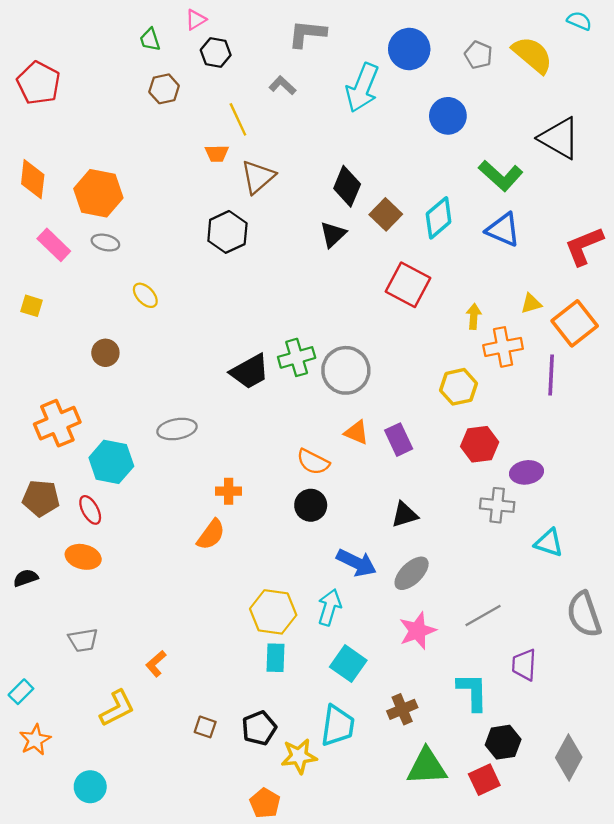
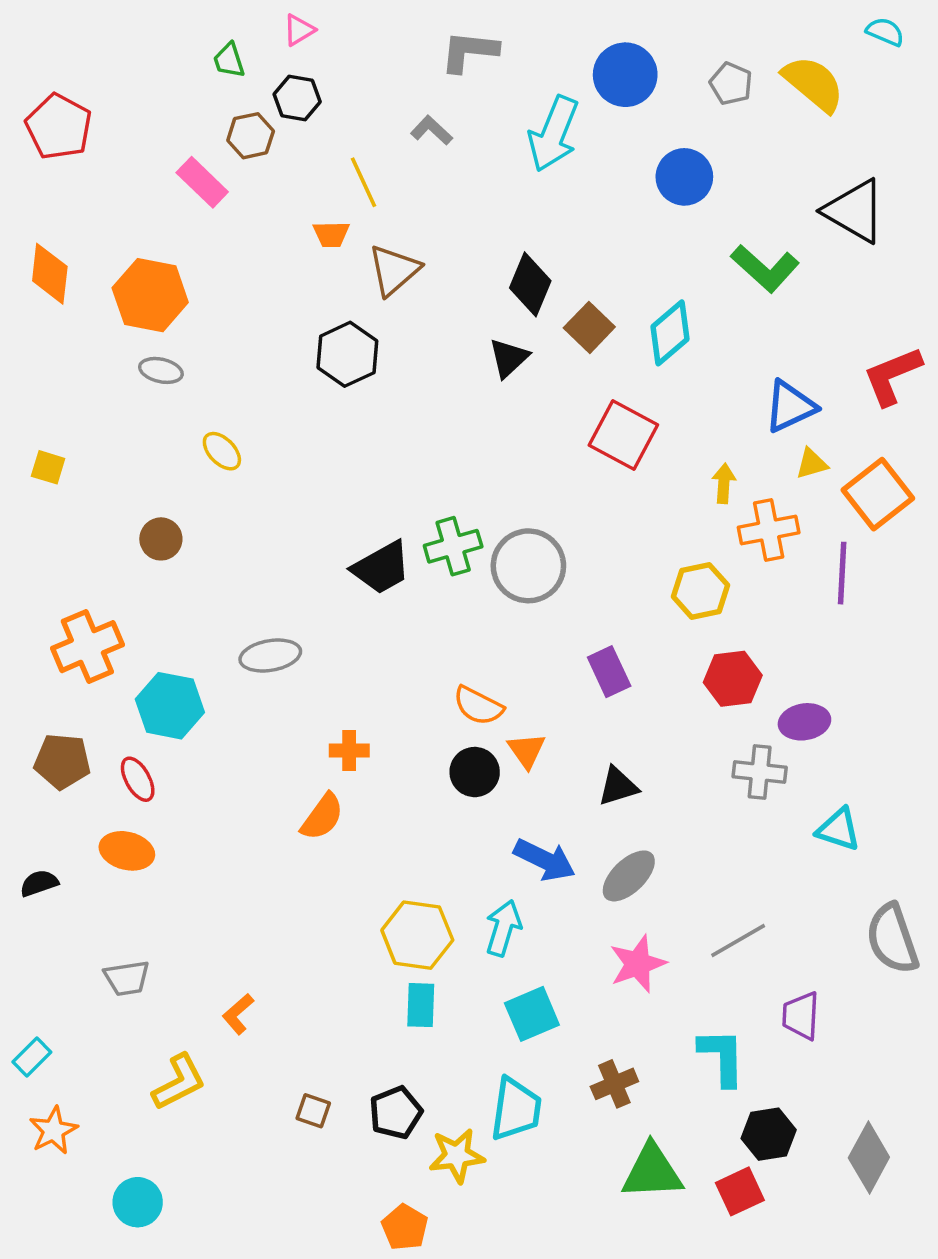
black hexagon: (216, 53) -> (297, 98), moved
blue triangle: (503, 230) -> (790, 406), moved, turned -48
pink rectangle: (54, 245) -> (202, 182), moved
orange triangle: (356, 433) -> (527, 750), moved, turned 32
cyan square: (348, 664) -> (532, 1014), turned 32

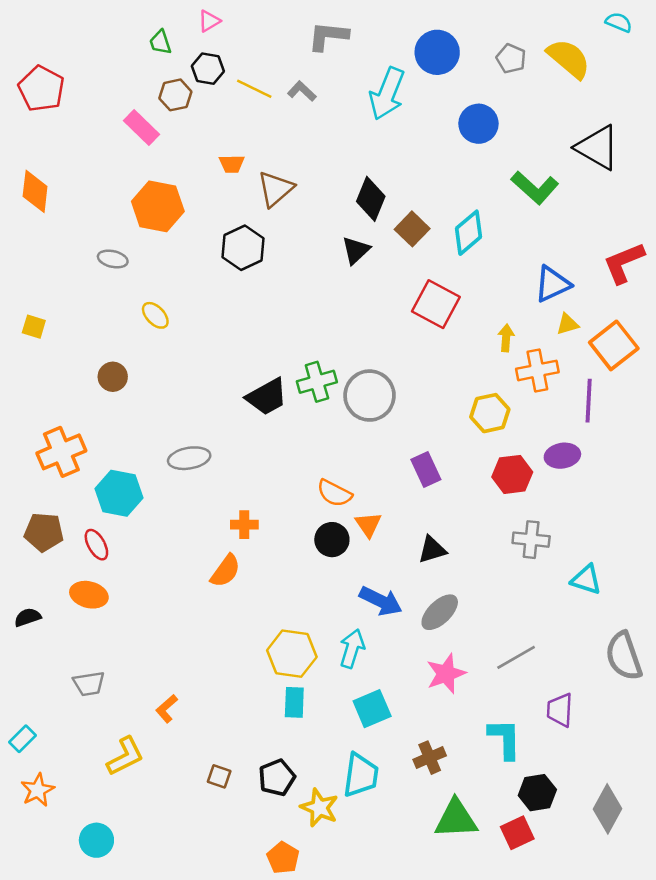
yellow line: (363, 182) -> (254, 89), moved, turned -39
orange hexagon: (150, 295) -> (158, 206), moved
purple ellipse: (804, 722) -> (562, 456), moved
yellow star: (457, 1156) -> (319, 808), turned 30

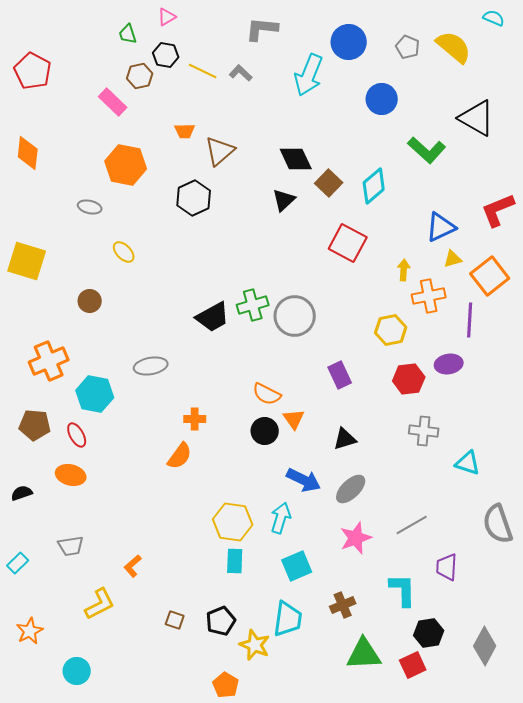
black diamond: (371, 199) -> (296, 159), turned -48
yellow square: (34, 327) -> (27, 261), size x2.0
cyan rectangle: (23, 739) -> (18, 563), moved

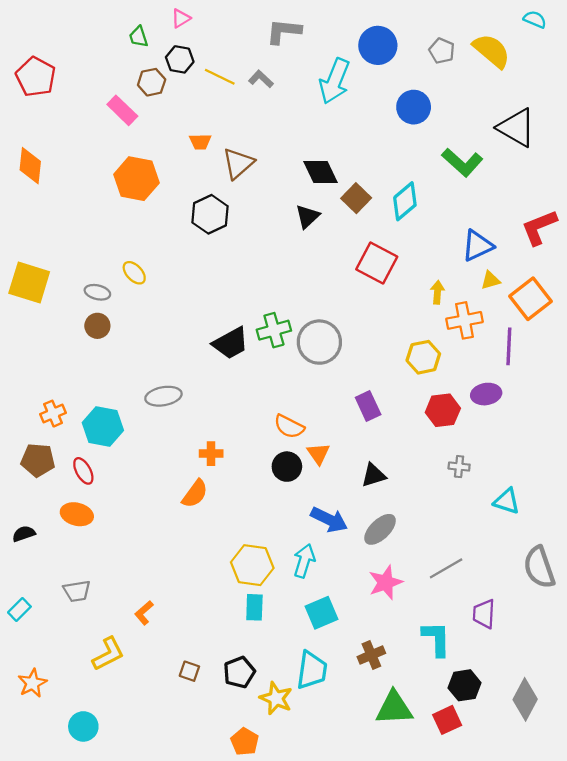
gray ellipse: (90, 207) -> (97, 292), moved
orange cross: (49, 361) -> (53, 414), moved, size x0.6
gray cross: (424, 431) -> (459, 467), size x0.7

